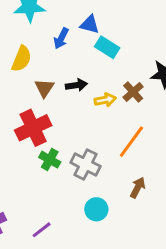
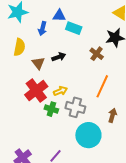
yellow arrow: (105, 100) -> (60, 91), moved
cyan circle: (96, 209) -> (88, 135), size x1.6

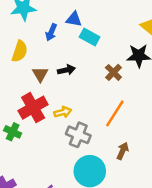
green cross: (51, 109) -> (13, 132), moved

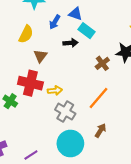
black arrow: (66, 70) -> (70, 43), moved
red cross: (33, 108) -> (30, 83), turned 35

